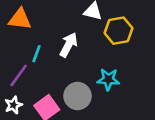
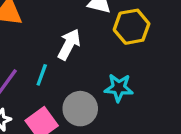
cyan line: (36, 54) -> (42, 75), moved

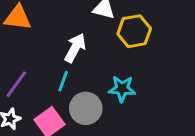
cyan line: (42, 75) -> (63, 81), moved

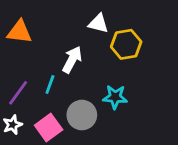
cyan line: (63, 81) -> (50, 85), moved

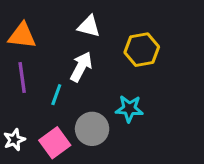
white triangle: (98, 24) -> (89, 26), moved
purple line: (18, 93) -> (22, 78), moved, turned -44

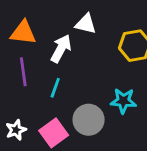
white arrow: (81, 67) -> (61, 49), moved

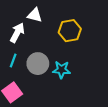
gray circle: (89, 120) -> (38, 64), moved

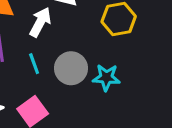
cyan line: (13, 60) -> (34, 64), turned -40

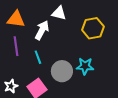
gray circle: (71, 68) -> (62, 71), moved

